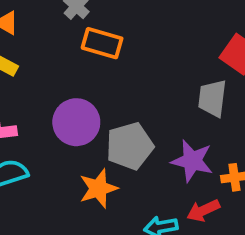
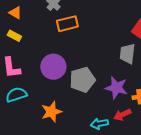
orange rectangle: (102, 43) -> (67, 24), turned -30
orange star: (98, 188) -> (51, 112), moved

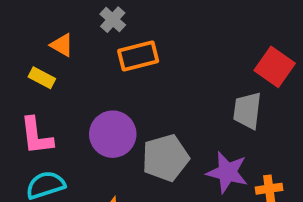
orange triangle: (15, 13) -> (62, 45), moved

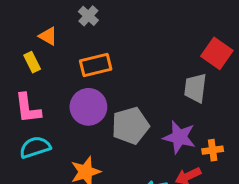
orange rectangle: (138, 56) -> (96, 65), moved
yellow rectangle: (42, 78) -> (32, 62), turned 36

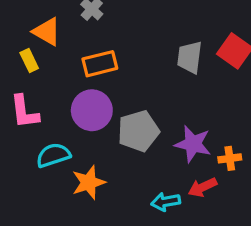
orange triangle: (48, 36) -> (47, 32), size x1.4
gray trapezoid: (195, 88) -> (190, 57), moved
cyan semicircle: (35, 147) -> (53, 155), moved

